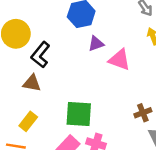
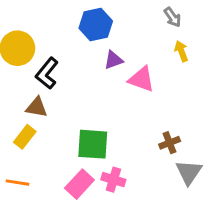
yellow rectangle: (28, 121) -> (25, 137), moved

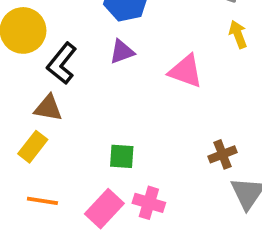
purple triangle: (113, 60) -> (122, 52), moved
green square: (93, 144) -> (122, 156), size x0.6
orange line: (17, 183) -> (42, 201), moved

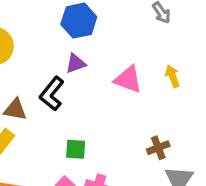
yellow arrow: (238, 34) -> (173, 76), moved
black L-shape: (62, 63) -> (52, 94), moved

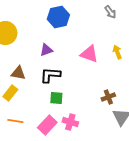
purple triangle: (76, 64) -> (46, 50), moved
black L-shape: (52, 94) -> (50, 75), moved, turned 55

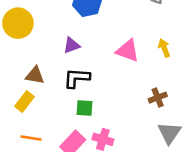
brown cross: (108, 97) -> (158, 98), moved

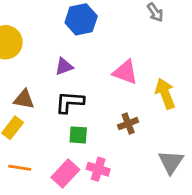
yellow arrow: (164, 48) -> (165, 94), moved, size x1.5
brown cross: (158, 98) -> (128, 124), moved

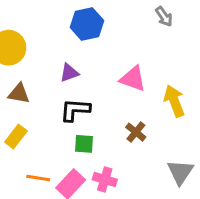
brown triangle: (24, 99) -> (19, 94), moved
brown cross: (128, 124) -> (136, 132), turned -30
orange line: (20, 168) -> (38, 178), moved

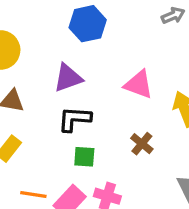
gray arrow: (164, 17) -> (173, 15), turned -78
purple triangle: (69, 73) -> (68, 78), size x1.4

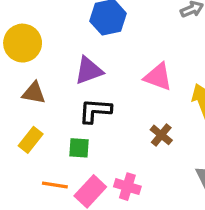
green square: (84, 157) -> (79, 148), moved

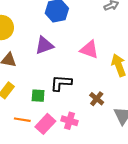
black L-shape: (95, 111) -> (61, 83), moved
brown cross: (161, 135) -> (97, 99), moved

